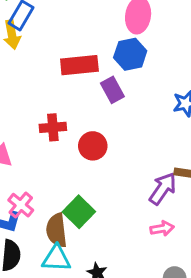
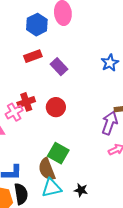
blue hexagon: (130, 54) -> (37, 25), moved
red rectangle: (79, 65) -> (33, 56), size x0.7
pink cross: (21, 205) -> (14, 112), moved, turned 36

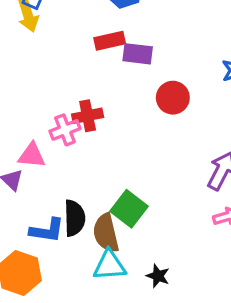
purple rectangle: (59, 67) -> (138, 54), moved, turned -48
red circle: (56, 107) -> (173, 98), moved
black semicircle: (21, 194) -> (74, 218), moved

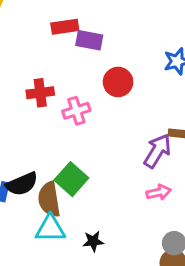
pink cross: (65, 130) -> (76, 111), moved
black semicircle: (74, 218) -> (22, 184), turned 64
black star: (158, 276) -> (93, 241), turned -30

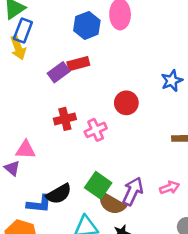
purple rectangle: (89, 40) -> (59, 72), moved, turned -40
purple arrow: (157, 151) -> (133, 191), moved
brown semicircle: (49, 199) -> (112, 204), moved, turned -44

